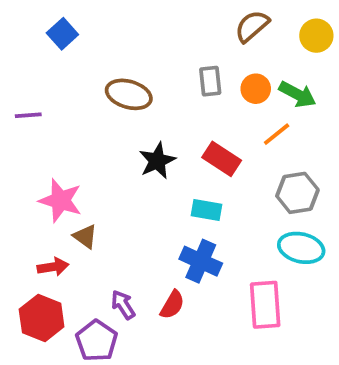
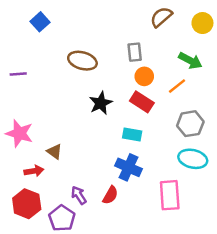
orange circle: (256, 89) -> (144, 76), moved
pink star: (61, 201) -> (19, 133), moved

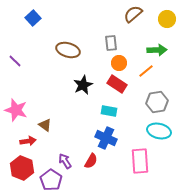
green arrow: (190, 61) -> (157, 50), turned -30
purple line: (18, 74) -> (15, 61), turned 48

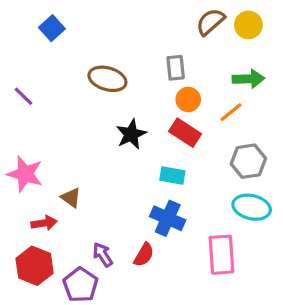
yellow circle: (167, 19) -> (248, 25), moved

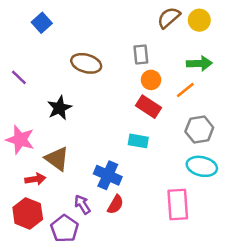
black star: (131, 134) -> (59, 108), moved
brown triangle: (71, 198) -> (57, 159), size x1.5
blue cross: (168, 218) -> (108, 175), moved

